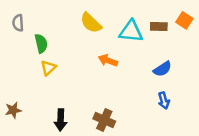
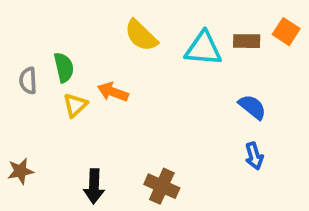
gray semicircle: (18, 23) -> (28, 81), moved
orange arrow: (108, 60) -> (113, 92), moved
blue semicircle: (162, 69) -> (252, 107), turned -108

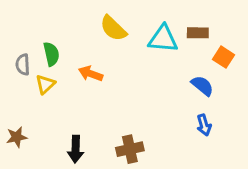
orange square: (286, 32) -> (224, 57), moved
yellow triangle: (75, 105) -> (45, 84), moved
brown cross: (162, 186) -> (130, 149), turned -36

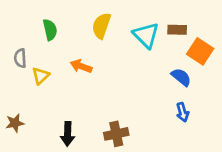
yellow semicircle: (113, 28) -> (101, 26), turned 65
cyan triangle: (163, 39) -> (146, 35), turned 40
green semicircle: (51, 54) -> (50, 30), moved
orange square: (224, 57) -> (200, 51), size x1.4

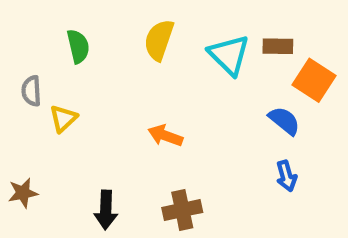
orange arrow: (81, 66) -> (165, 136), moved

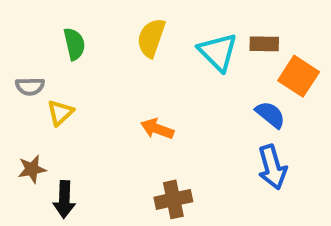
gray semicircle: (31, 91) -> (30, 86), turned -88
blue arrow: (286, 176) -> (272, 167), size x1.5
brown star: (23, 193) -> (32, 169), moved
black arrow: (106, 210) -> (64, 199), moved

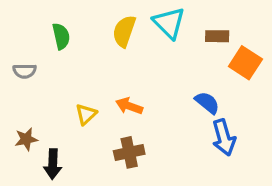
cyan triangle: (218, 52) -> (169, 23), moved
yellow triangle: (60, 113) -> (86, 114), moved
blue semicircle: (270, 115) -> (207, 103), moved
brown cross: (173, 199) -> (129, 152), moved

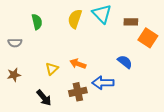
blue arrow: (224, 138) -> (103, 83), moved, turned 105
brown star: (26, 139) -> (14, 75), moved
black arrow: (53, 164) -> (44, 98), moved, turned -42

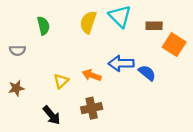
blue arrow: (103, 83) -> (121, 63), moved

